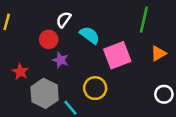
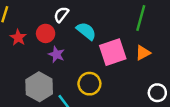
orange triangle: (158, 53) -> (143, 53), moved
red star: (20, 72) -> (18, 38), moved

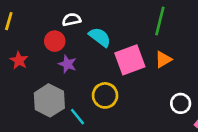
white semicircle: (61, 14) -> (72, 20), turned 42
red star: (18, 38) -> (19, 60), moved

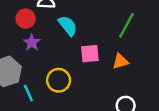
pink square: (130, 60) -> (90, 54), size x0.7

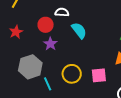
pink square: (90, 54) -> (99, 75), moved

